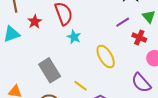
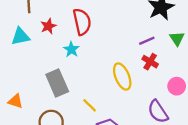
cyan star: (74, 37) -> (71, 49), moved
red cross: (139, 37) -> (150, 62), moved

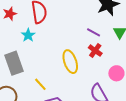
purple line: (147, 41) -> (94, 32), turned 48

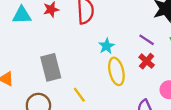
cyan star: (28, 35) -> (106, 46), moved

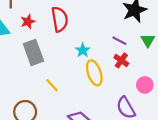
gray rectangle: (51, 67) -> (33, 52), moved
yellow line: (79, 95) -> (52, 85), moved

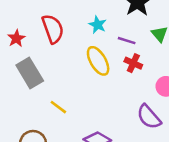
cyan star: (83, 50) -> (98, 25), moved
yellow ellipse: (94, 73) -> (98, 61), moved

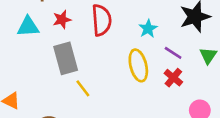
yellow line: (58, 107) -> (83, 88), moved

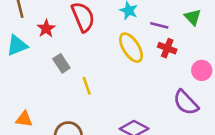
gray rectangle: (66, 58) -> (61, 63), size x0.6
yellow line: (83, 88) -> (87, 86), turned 36

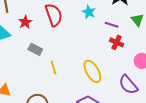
yellow ellipse: (131, 48) -> (92, 71), moved
gray rectangle: (61, 63) -> (35, 49), turned -32

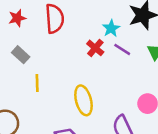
cyan star: (89, 12) -> (111, 28), moved
red cross: (117, 42) -> (95, 48), moved

